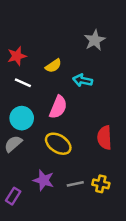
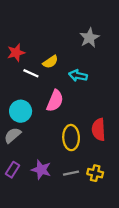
white line: (23, 83) -> (31, 73), moved
yellow ellipse: (58, 144) -> (71, 138), moved, turned 55
purple rectangle: (13, 196) -> (13, 170), moved

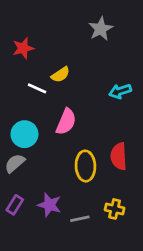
gray star: (89, 38) -> (101, 29), moved
red star: (16, 53) -> (23, 48), moved
cyan arrow: (78, 76) -> (120, 91), moved, turned -30
gray line: (71, 173) -> (80, 219), moved

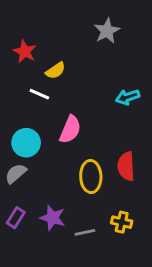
red star: (23, 48) -> (25, 51), turned -30
yellow semicircle: (61, 75) -> (56, 71), moved

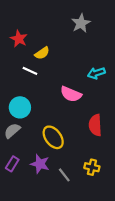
pink semicircle: (70, 129) -> (71, 94), moved, turned 90
yellow ellipse: (91, 177) -> (53, 137), moved, turned -35
gray line: (85, 232) -> (64, 175), turned 64

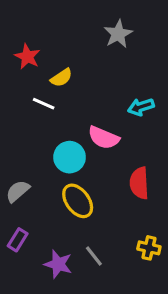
cyan circle: (20, 107) -> (70, 157), moved
purple star: (40, 164) -> (58, 264), moved
yellow cross: (92, 167) -> (149, 248), moved

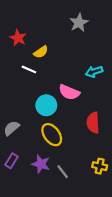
purple star: (58, 264) -> (41, 164), moved

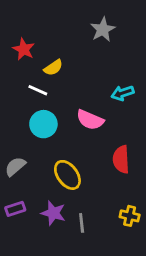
cyan circle: (46, 105) -> (43, 124), moved
purple rectangle: (11, 161) -> (15, 209), turned 40
gray line: (63, 172) -> (82, 223), turned 32

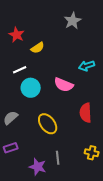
white line: (38, 90) -> (20, 70), moved, turned -48
purple star: (53, 213) -> (38, 167), moved

